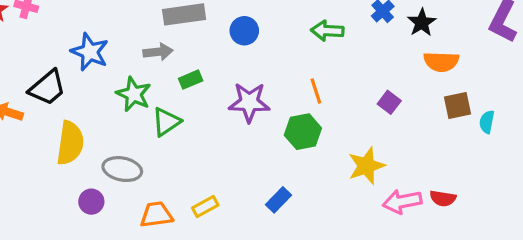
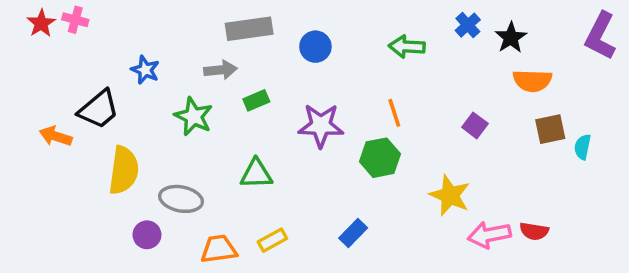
blue star: (90, 52) -> (145, 70), size x0.7
green triangle: (166, 122) -> (256, 174), moved, turned 32
yellow star: (366, 166) -> (450, 195), turned -30

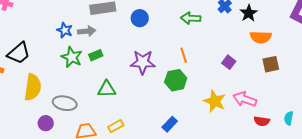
blue star: (145, 70) -> (65, 30), moved
green rectangle: (256, 100) -> (96, 55), moved
cyan semicircle: (583, 147) -> (289, 118), moved
blue rectangle: (353, 233) -> (170, 124), moved
pink arrow: (489, 235) -> (245, 99), moved, turned 30

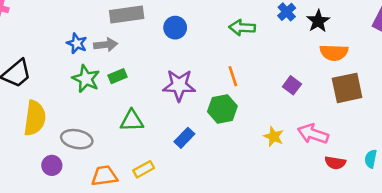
brown square: (271, 64) -> (347, 88), size x1.4
yellow star: (215, 101) -> (274, 137), size x0.7
blue rectangle: (170, 124) -> (184, 138), moved

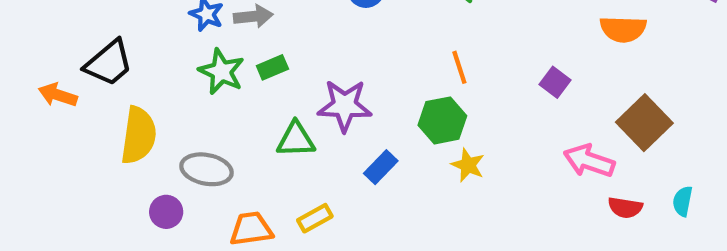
purple star: (179, 85) -> (345, 106), moved
brown square: (347, 88) -> (644, 123), moved, turned -32
yellow star: (274, 137) -> (468, 165), moved

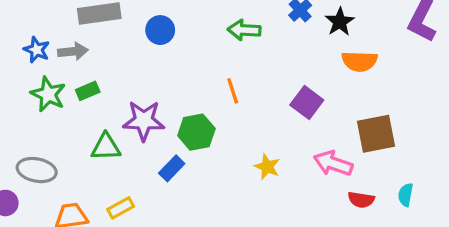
purple square: (555, 82) -> (307, 102), size x1.4
green hexagon: (442, 120) -> (196, 132), moved
brown square: (644, 123) -> (376, 134), turned 33
yellow star: (468, 165) -> (267, 167), moved

